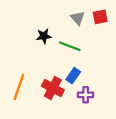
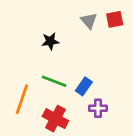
green line: (70, 46) -> (54, 81), moved
red cross: (53, 88) -> (55, 119), moved

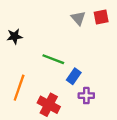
black star: (50, 41) -> (15, 36), moved
green line: (54, 81) -> (53, 59), moved

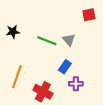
gray triangle: (78, 18) -> (69, 40), moved
green line: (53, 59) -> (47, 41), moved

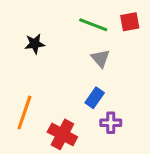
black star: (13, 32) -> (35, 44), moved
green line: (47, 41) -> (93, 25), moved

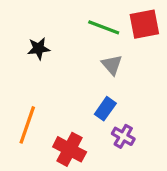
red square: (130, 22) -> (144, 24), size x1.4
purple cross: (111, 123) -> (123, 136), turned 30

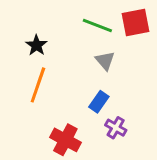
black star: (39, 48) -> (36, 45), turned -30
orange line: (27, 125) -> (38, 85), moved

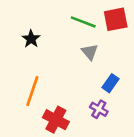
orange line: (38, 85) -> (32, 91), moved
blue rectangle: (99, 102) -> (111, 83), moved

